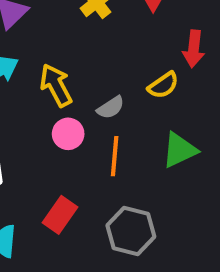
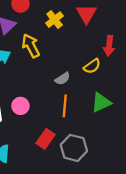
yellow arrow: (56, 85) -> (31, 46), moved
pink circle: (68, 134) -> (20, 106), moved
red rectangle: (60, 215) -> (45, 139), moved

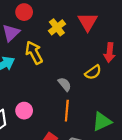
gray semicircle: (63, 79) -> (65, 84), turned -96
green triangle: (101, 103) -> (102, 122), moved

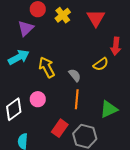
yellow cross: (57, 27) -> (63, 15), moved
yellow arrow: (34, 53) -> (47, 67), moved

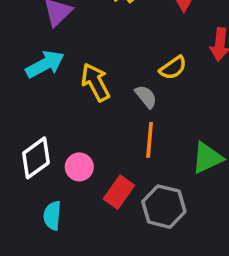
yellow semicircle: (101, 64) -> (173, 68), moved
pink circle: (38, 99) -> (79, 167), moved

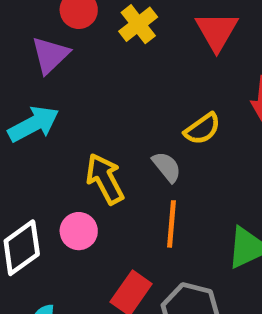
yellow arrow: (95, 82) -> (105, 179), moved
pink circle: (79, 167) -> (79, 231), moved

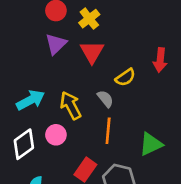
red triangle: (217, 31) -> (92, 52), moved
purple triangle: (50, 55) -> (56, 44), moved
cyan arrow: (34, 124) -> (31, 100), moved

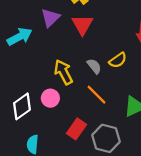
yellow semicircle: (125, 77) -> (118, 60), moved
cyan arrow: (31, 100) -> (20, 37), moved
orange line: (108, 131) -> (97, 95), turned -50

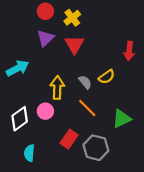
cyan arrow: (20, 37) -> (17, 68), moved
yellow arrow: (63, 72) -> (57, 88), turned 30

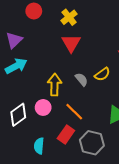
red circle: (45, 11) -> (34, 11), moved
purple triangle: (45, 38) -> (14, 40), moved
orange line: (87, 108) -> (74, 112), moved
cyan semicircle: (29, 153) -> (39, 146), moved

